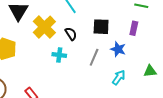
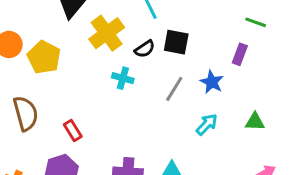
black square: (101, 27) -> (176, 42), moved
black semicircle: (71, 34) -> (145, 49), turned 80

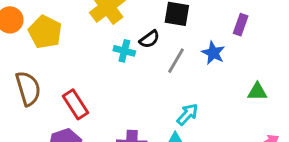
black semicircle: (145, 49) -> (149, 39), moved
cyan arrow: (207, 124) -> (187, 114), moved
red rectangle: (73, 130) -> (76, 104), size x1.4

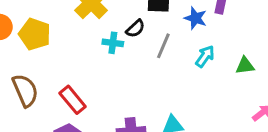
blue star: (213, 53) -> (195, 18), moved
cyan arrow: (187, 114) -> (205, 56), moved

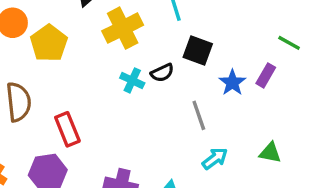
gray line: (163, 46) -> (199, 115), moved, turned -60
cyan arrow: (205, 56) -> (215, 159), moved

